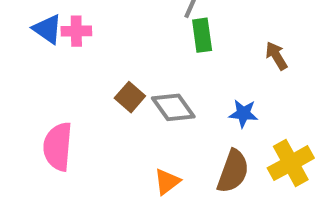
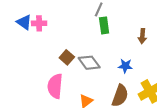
brown arrow: (276, 56) -> (142, 36), turned -144
pink semicircle: (58, 147) -> (55, 86), moved

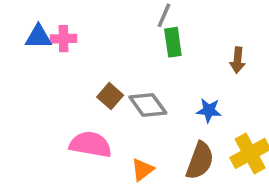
blue triangle: (24, 22) -> (38, 37), turned -35
pink semicircle: (55, 86) -> (90, 144), turned 95

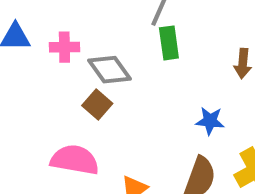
pink cross: (64, 39) -> (64, 47), moved
gray diamond: (148, 105) -> (110, 70), moved

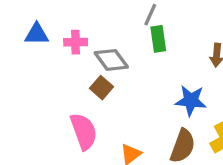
blue star: (210, 121) -> (191, 101), size x1.4
pink semicircle: (75, 160) -> (84, 131), turned 60

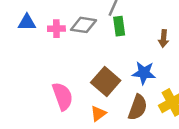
gray diamond: (111, 60) -> (84, 25), moved, turned -45
brown square: (101, 88) -> (106, 82), moved, size x1.6

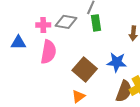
blue triangle: (27, 22) -> (18, 43), moved
pink semicircle: (63, 96) -> (48, 52), moved, turned 30
brown semicircle: (138, 107) -> (124, 91), moved

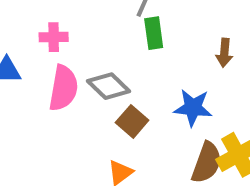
gray diamond: (66, 22) -> (109, 86), moved, turned 35
brown square: (85, 69) -> (132, 121), size x0.7

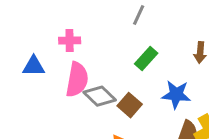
green rectangle: (154, 33) -> (146, 59), moved, turned 50
gray diamond: (109, 86) -> (100, 96), moved

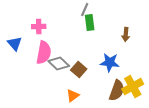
green rectangle: (146, 59) -> (90, 22), moved, turned -49
blue triangle: (34, 66) -> (15, 44), turned 49

